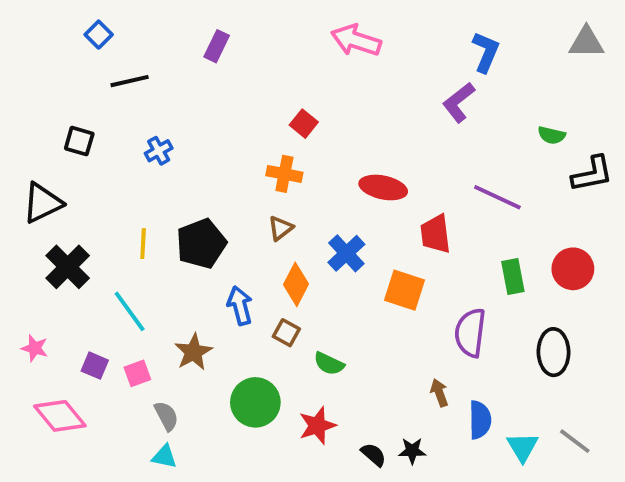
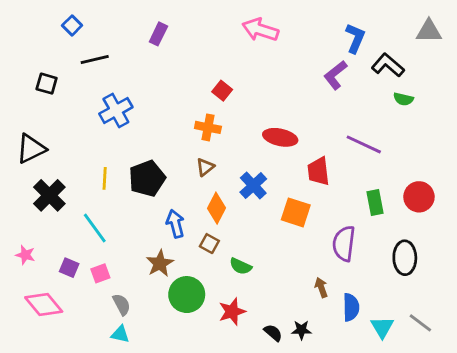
black square: (79, 141) -> (47, 84), moved
blue cross: (159, 151) -> (116, 110), size x1.6
black L-shape: (592, 174) -> (388, 65), moved, turned -128
brown star: (193, 352) -> (160, 263), moved

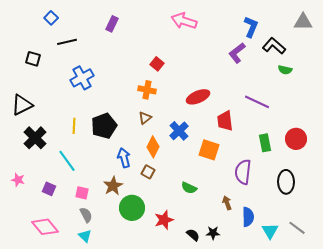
red ellipse: (280, 137) -> (198, 97), turned -35
green semicircle: (241, 266) -> (189, 188), moved
pink square: (100, 273) -> (82, 193), moved, turned 32
pink diamond: (44, 304) -> (45, 227), moved
cyan triangle: (120, 334) -> (85, 236), turned 32

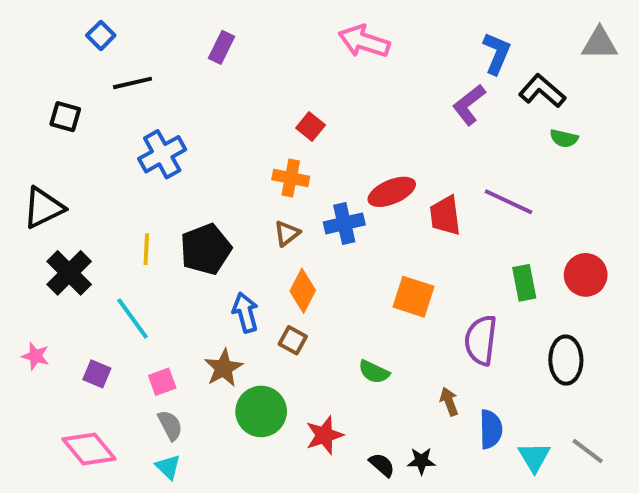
red trapezoid: (225, 121) -> (445, 216), moved
blue cross: (179, 131) -> (344, 223), moved, turned 30
pink square: (82, 193) -> (162, 382), turned -32

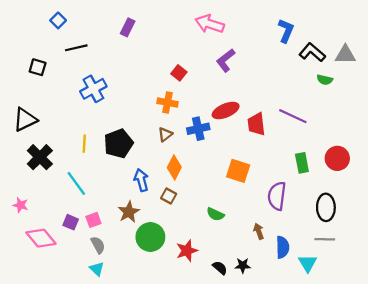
gray triangle: (600, 43) -> (345, 55), moved
purple L-shape: (469, 105) -> (226, 60), moved
purple square: (97, 374) -> (71, 222), moved
pink diamond: (89, 449) -> (41, 238), moved
gray line: (588, 451) -> (325, 239), moved, turned -36

